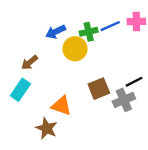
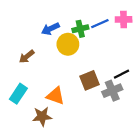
cyan rectangle: (20, 90) -> (18, 94), moved
brown star: (47, 128) -> (42, 116), turned -30

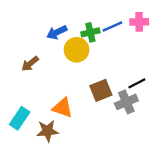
cyan rectangle: (18, 94) -> (20, 118), moved

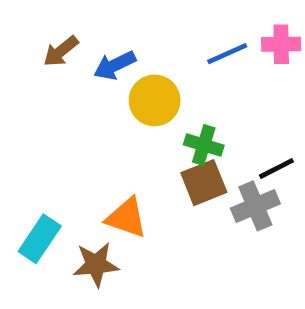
green cross: (90, 32) -> (204, 145), moved, turned 30
brown arrow: (30, 64) -> (61, 51), moved

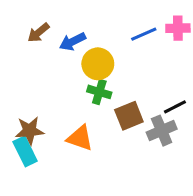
green cross: (204, 145) -> (99, 92), moved
cyan rectangle: (40, 239) -> (25, 151), turned -60
brown star: (96, 265) -> (30, 131), moved

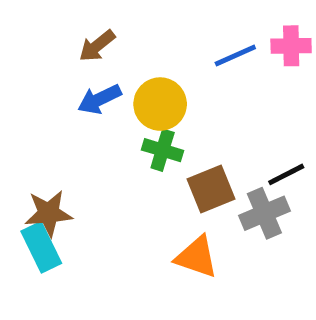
brown arrow: (38, 33) -> (97, 46), moved
blue arrow: (73, 42) -> (99, 99), moved
orange triangle: (80, 138) -> (196, 257), moved

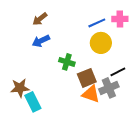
yellow circle: (160, 104) -> (101, 43), moved
cyan rectangle: (41, 247) -> (33, 102), moved
orange triangle: (196, 257) -> (91, 94), moved

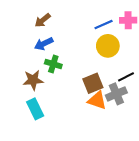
green cross: (67, 62) -> (53, 64), moved
brown star: (20, 88) -> (33, 80), moved

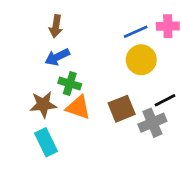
brown arrow: (43, 20) -> (56, 26), turned -42
orange triangle: (97, 100) -> (78, 107), moved

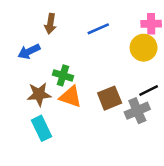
blue line: (136, 32) -> (98, 29), moved
blue arrow: (57, 57) -> (29, 51), moved
yellow circle: (141, 60) -> (144, 48), moved

